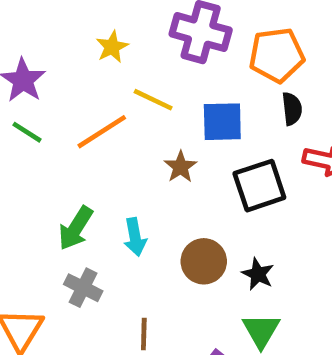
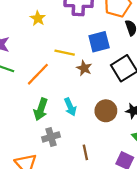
yellow line: (153, 100) -> (65, 53), moved
orange line: (102, 132) -> (38, 74), moved
gray cross: (83, 288) -> (51, 137), turned -30

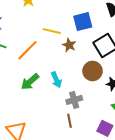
green arrow: (41, 109) -> (30, 82), turned 30
brown circle: (106, 111) -> (93, 71), moved
gray cross: (51, 137) -> (74, 100), moved

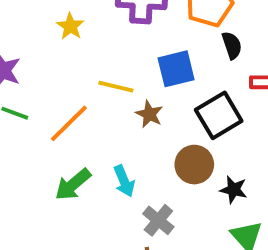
gray cross: (74, 100) -> (158, 220), turned -35

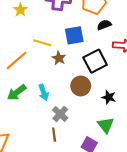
black semicircle: (232, 45) -> (104, 25), turned -96
black star: (234, 190) -> (109, 97), moved

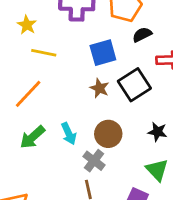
yellow line: (42, 43) -> (44, 53), moved
brown star: (59, 58) -> (99, 88), moved
brown circle: (81, 86) -> (108, 134), moved

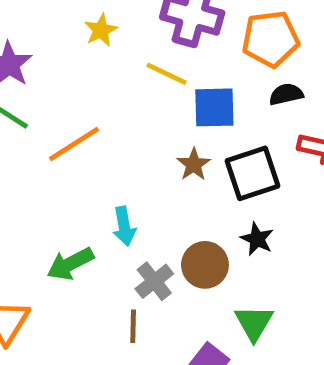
yellow line: (44, 53) -> (166, 74), moved
black star: (157, 132) -> (257, 239), moved
brown circle: (108, 134) -> (205, 265), moved
green arrow: (32, 137) -> (70, 264), moved

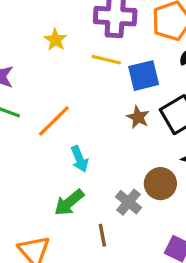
cyan arrow: (124, 226) -> (79, 159), moved
brown line: (133, 326) -> (102, 235), moved

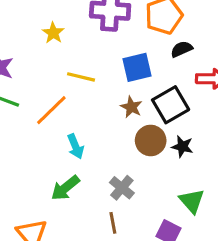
yellow line: (106, 60) -> (81, 77), moved
brown circle: (160, 184) -> (151, 140), moved
brown line: (102, 235) -> (113, 223), moved

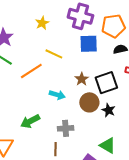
blue square: (137, 67) -> (89, 44), moved
cyan arrow: (75, 146) -> (57, 95), moved, turned -63
gray cross: (122, 188) -> (66, 128), turned 35
green triangle: (192, 201) -> (108, 145), turned -30

